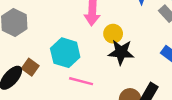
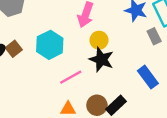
pink line: (81, 81) -> (71, 77), moved, turned -60

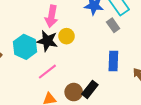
black star: (101, 59) -> (47, 41), moved
blue rectangle: (148, 77) -> (113, 61), turned 48

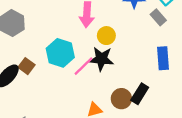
black star: (47, 41) -> (101, 59), moved
pink line: (47, 72) -> (83, 66), moved

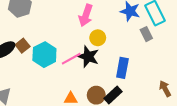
cyan hexagon: (60, 53) -> (44, 55), moved
blue rectangle: (163, 58) -> (122, 68), moved

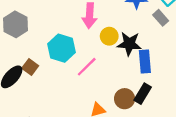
cyan hexagon: (44, 55) -> (61, 48), moved
black star: (88, 57) -> (129, 44), moved

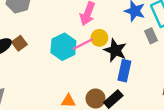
cyan hexagon: (61, 48) -> (63, 47), moved
pink line: (87, 67) -> (83, 44), moved

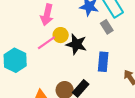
cyan hexagon: (63, 47) -> (15, 60), moved
blue rectangle: (124, 71) -> (103, 62), moved

